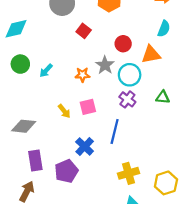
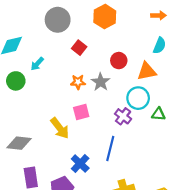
cyan arrow: (46, 70) -> (37, 64), moved
orange star: (82, 75) -> (78, 82), moved
cyan circle: (130, 75) -> (138, 98), moved
pink square: (88, 107) -> (81, 112), moved
yellow arrow: (64, 111) -> (60, 128), size x1.5

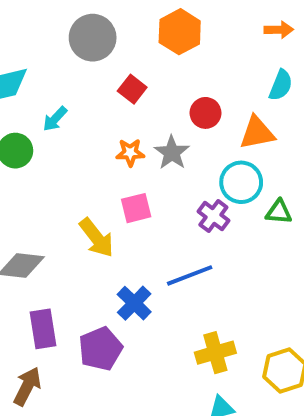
blue line: (110, 149) -> (190, 275), turned 55

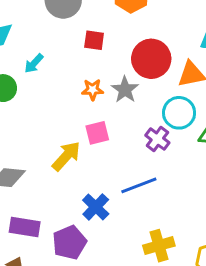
red square: (132, 89) -> (94, 40), turned -30
red circle: (205, 113) -> (151, 59), size x1.6
yellow arrow: (97, 238) -> (66, 156), turned -100
purple rectangle: (43, 329) -> (25, 227), turned -72

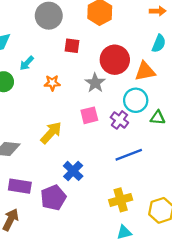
orange star: (93, 90) -> (52, 83), moved
pink square: (97, 133) -> (89, 115), moved
blue line: (139, 185) -> (129, 155), moved

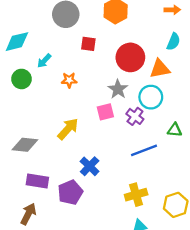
gray star: (95, 83) -> (118, 89), moved
green triangle: (158, 118) -> (175, 130), moved

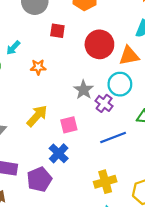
gray star: (118, 89) -> (84, 90), moved
pink square: (105, 112) -> (69, 125), moved

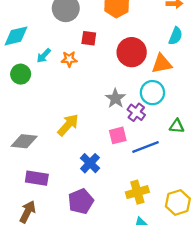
orange star: (38, 67) -> (69, 59), moved
pink square: (69, 125) -> (118, 135), moved
purple pentagon: (39, 179) -> (81, 201), moved

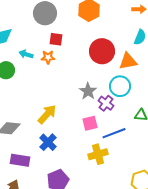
red square: (89, 38) -> (56, 39), moved
cyan arrow: (44, 56) -> (26, 54), turned 64
blue cross: (90, 163) -> (48, 142), moved
yellow cross: (137, 192) -> (98, 154), moved

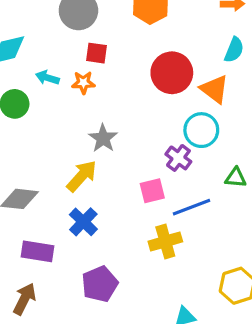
orange triangle: (128, 61) -> (214, 89), turned 48
gray star: (88, 91) -> (103, 138), moved

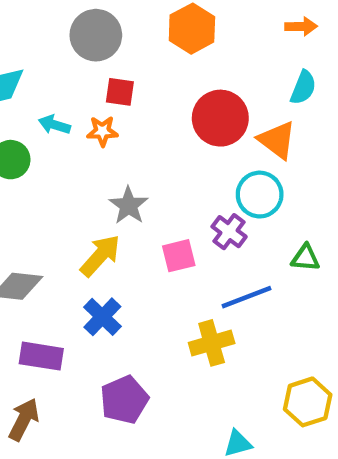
pink square: (152, 191) -> (179, 256), moved

